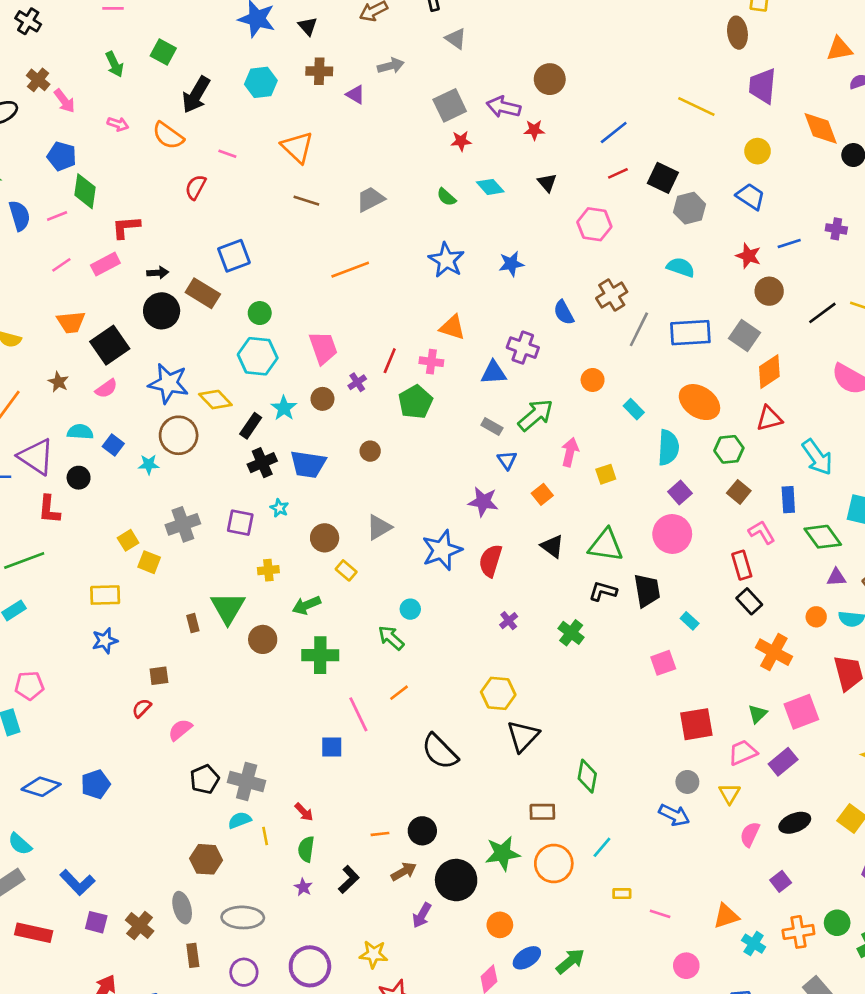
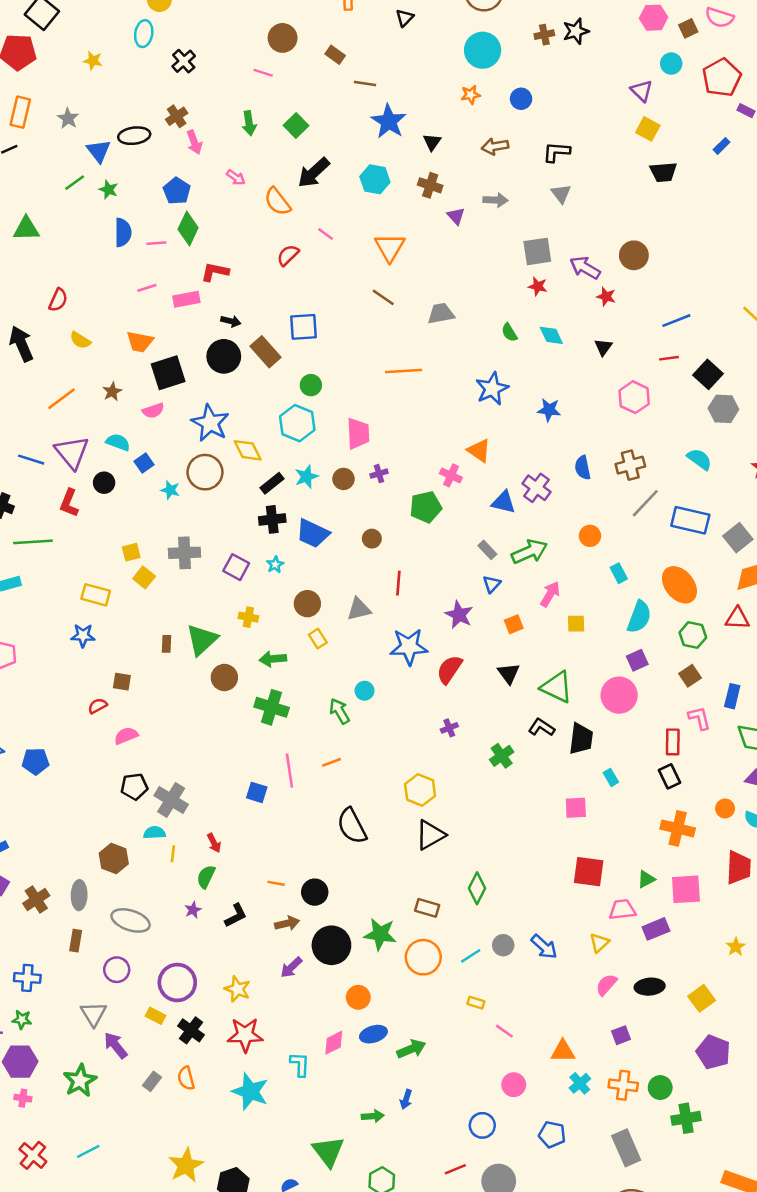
red line: (390, 361) -> (398, 583), moved, turned -35
orange cross: (774, 652) -> (678, 828), turned -32
gray circle: (687, 782) -> (503, 945), moved

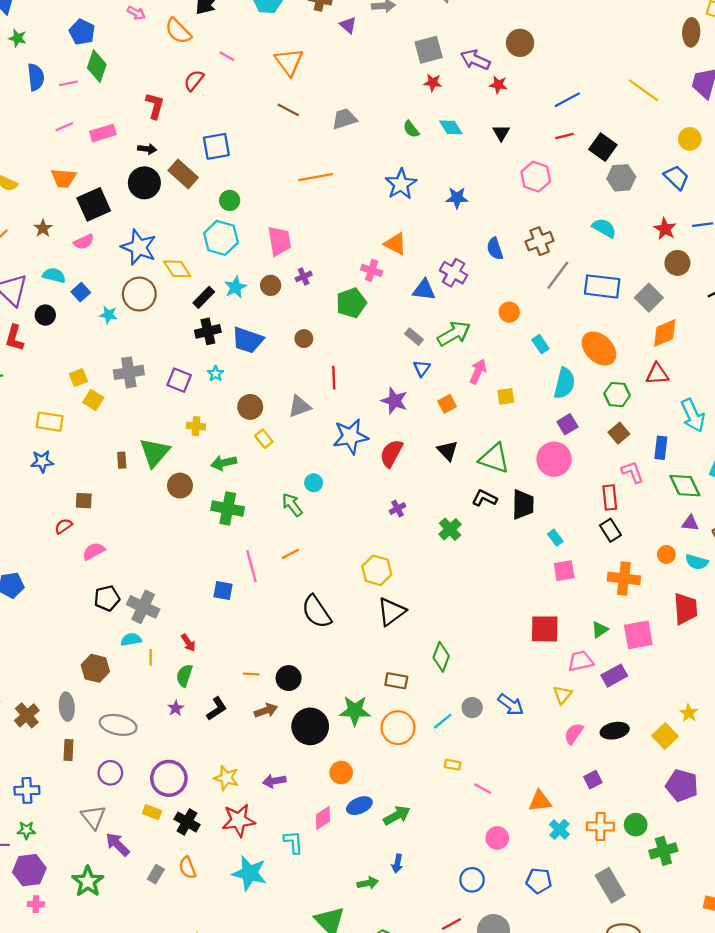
red L-shape: (215, 272) -> (155, 106), moved, turned 100
pink square: (576, 808) -> (564, 571), moved
yellow star: (736, 947) -> (689, 713), moved
purple arrow: (291, 967) -> (274, 781), moved, turned 40

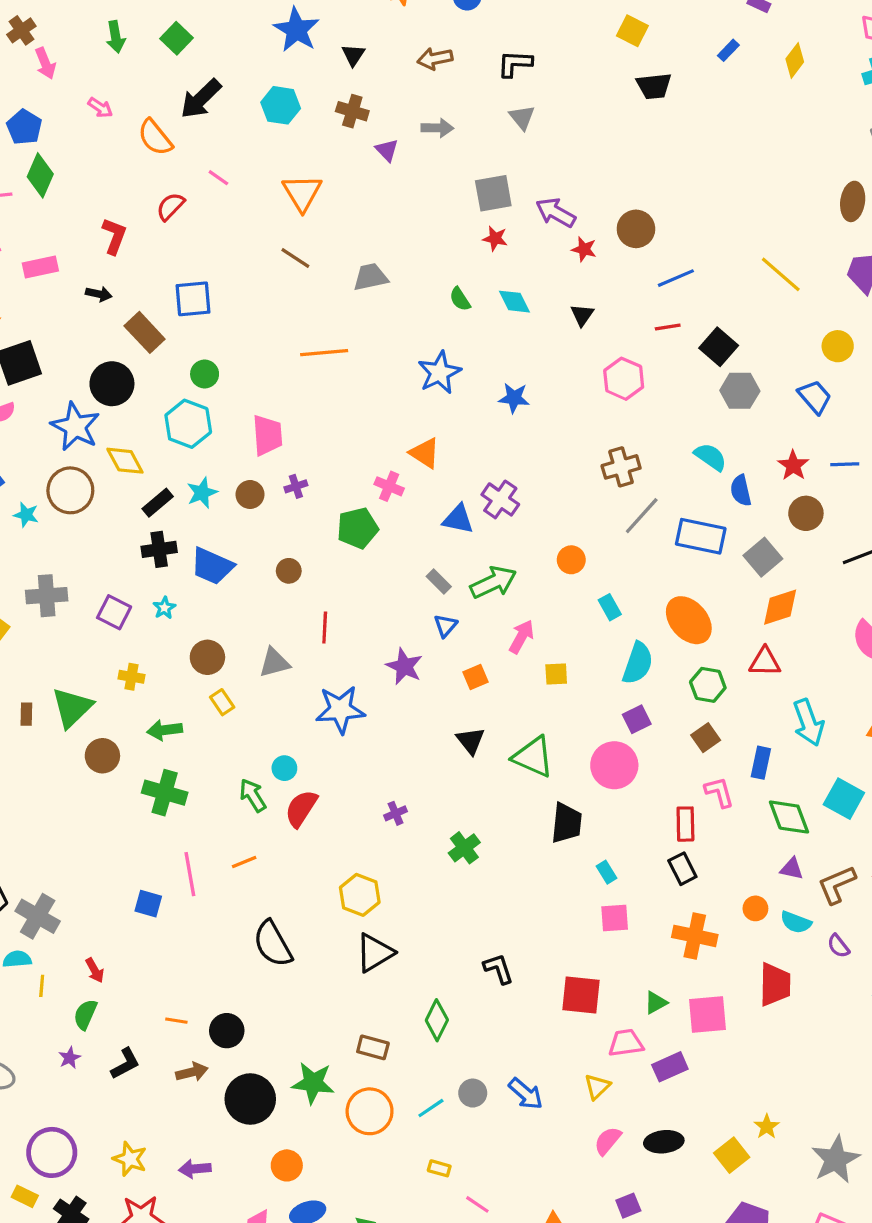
brown circle: (520, 43) -> (636, 229), moved
black circle: (144, 183) -> (112, 384), moved
blue semicircle: (495, 249) -> (741, 491), moved
red semicircle: (391, 453) -> (301, 808), moved
black L-shape: (484, 498) -> (498, 969), moved, turned 40

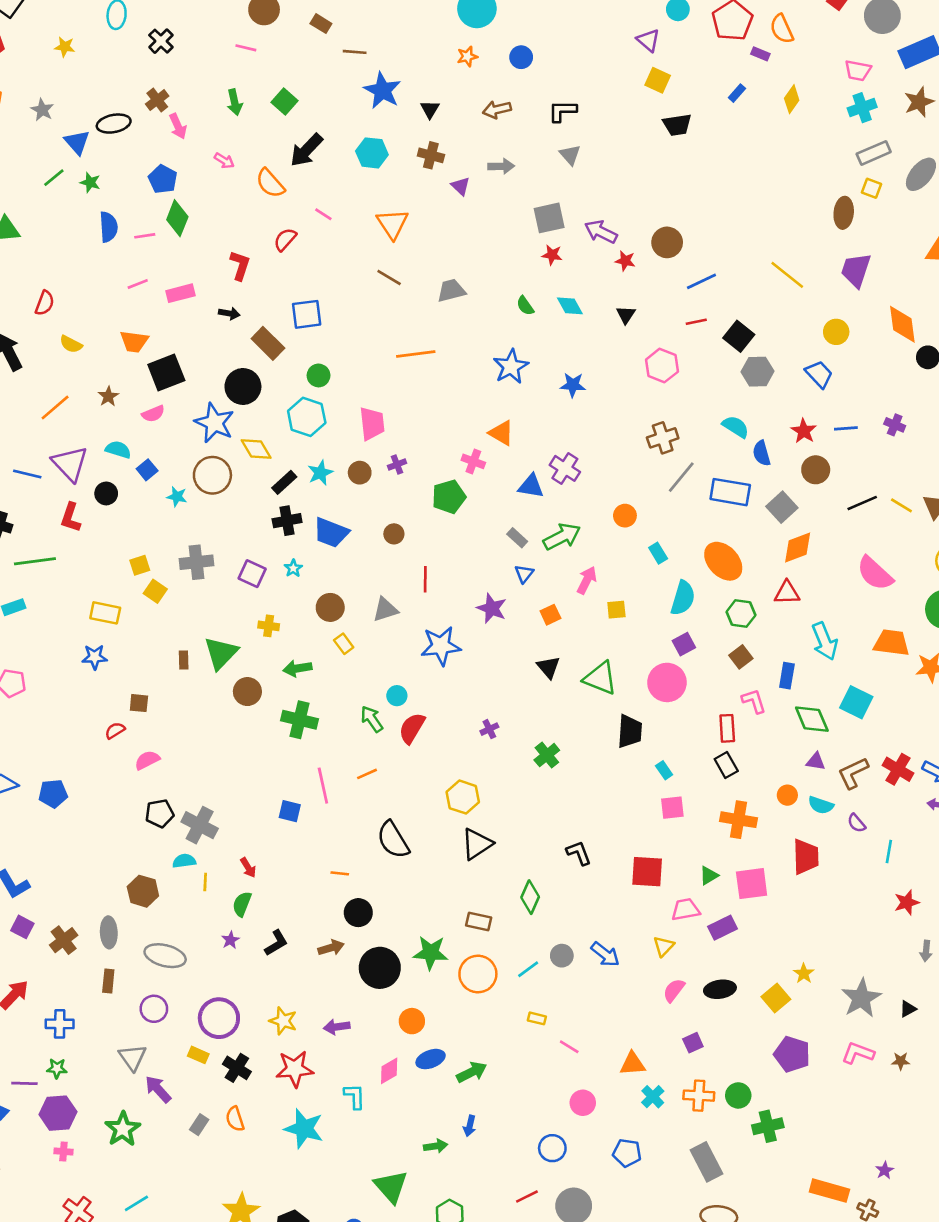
orange line: (176, 1021) -> (340, 873), moved

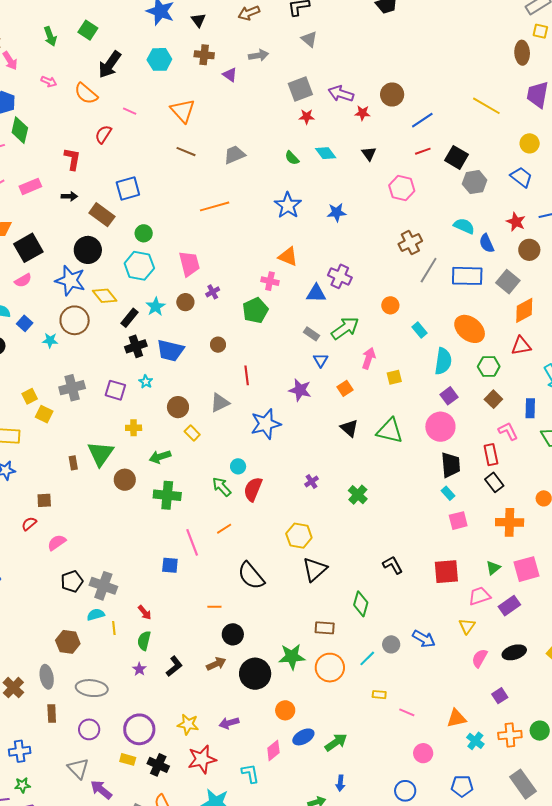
black trapezoid: (630, 731) -> (451, 465), moved

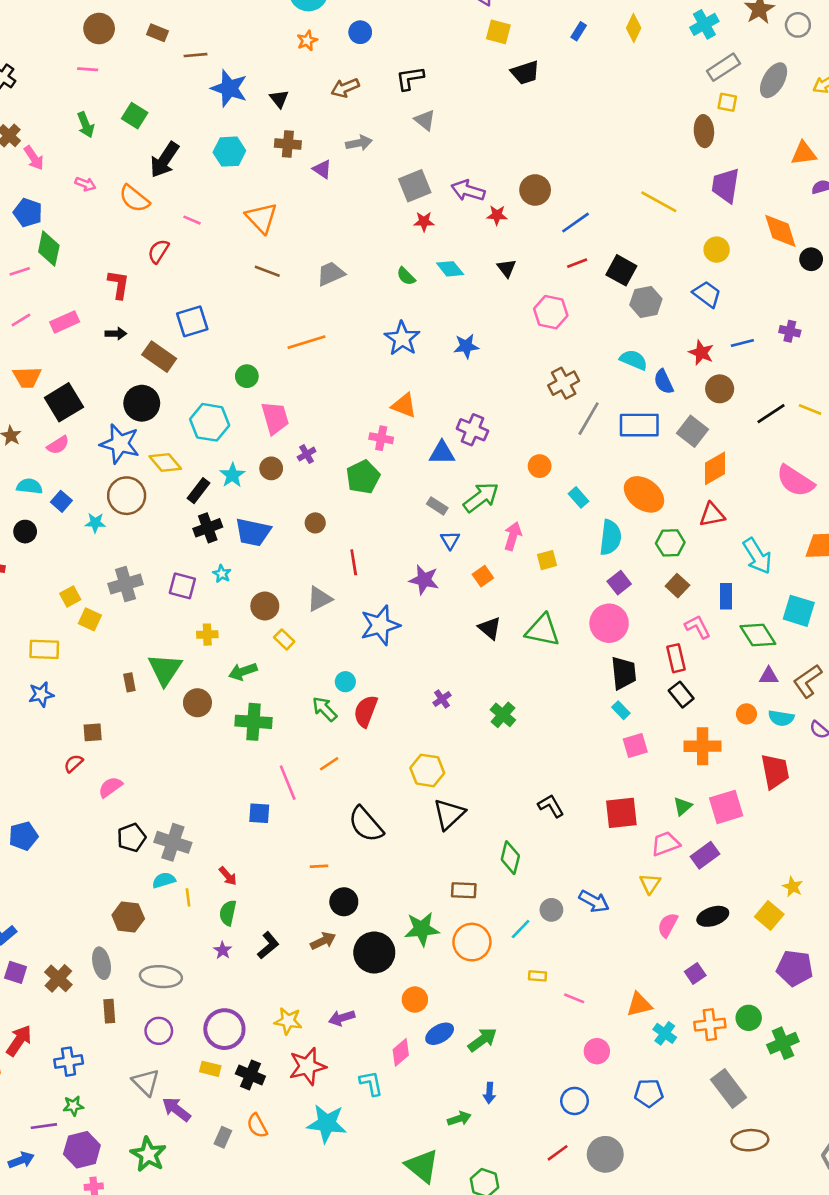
green circle: (144, 233) -> (247, 376), moved

